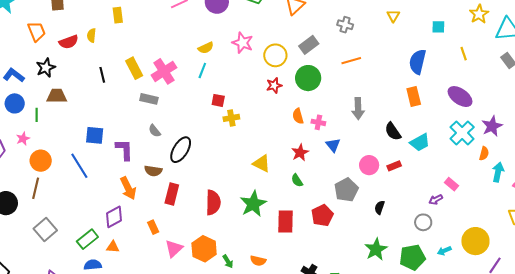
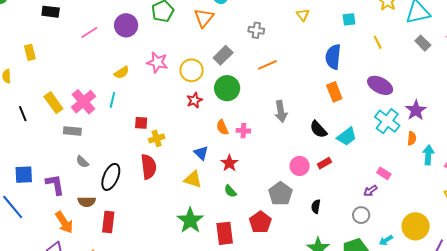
cyan line: (202, 71) -> (112, 100), moved
blue triangle: (333, 145) -> (201, 153), moved
red semicircle: (213, 202) -> (149, 167), moved

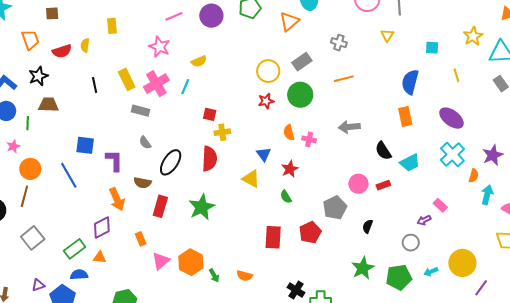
pink star: (157, 62) -> (160, 47), moved
purple star: (416, 110) -> (493, 155), moved
gray arrow: (281, 112) -> (349, 127), turned 85
green star: (190, 220) -> (202, 207), moved

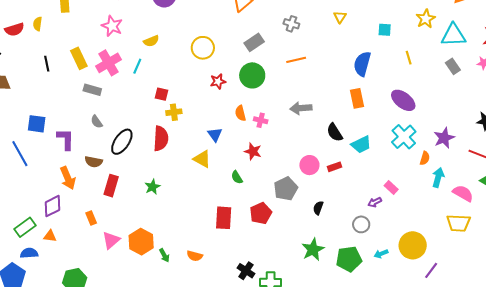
yellow circle: (268, 71) -> (203, 48), moved
red star: (290, 169) -> (253, 151), moved, turned -30
green star: (202, 207) -> (152, 187), size x0.6

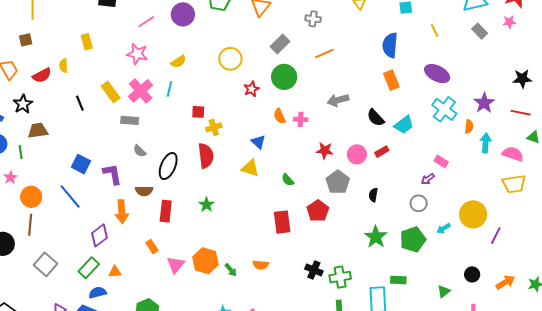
blue square: (37, 124) -> (81, 164), turned 30
red star: (253, 151) -> (325, 151), moved
orange arrow: (68, 178) -> (122, 212), turned 30
purple diamond: (52, 206) -> (100, 235), moved

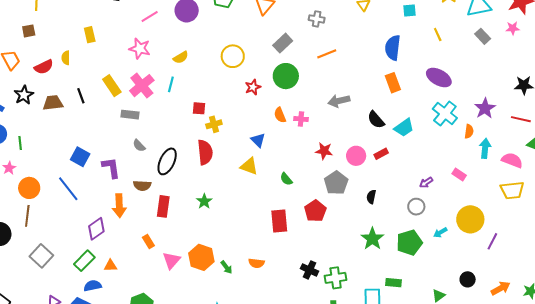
brown trapezoid: (38, 131) -> (53, 103), moved
pink rectangle: (441, 161) -> (459, 174), moved

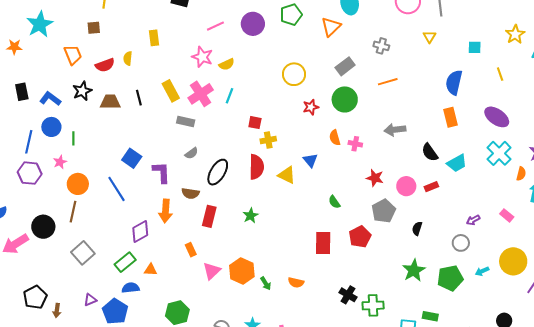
yellow semicircle: (181, 57) -> (227, 64), moved
gray semicircle: (139, 146) -> (191, 153), turned -88
yellow triangle: (249, 166) -> (287, 175), moved

